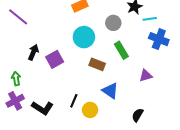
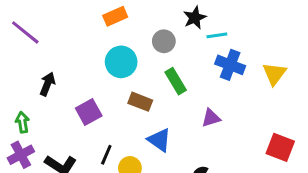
purple square: (55, 59) -> (89, 112), moved

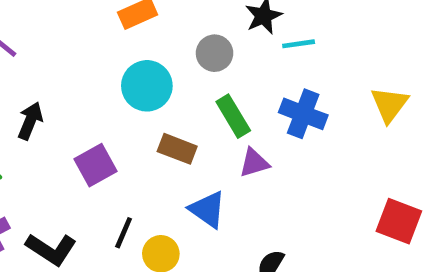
blue cross: (230, 65) -> (303, 114), moved
purple triangle: (211, 118) -> (254, 163), moved

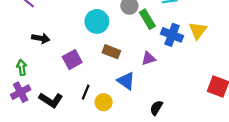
yellow triangle: (389, 104) -> (198, 30), moved
green rectangle: (233, 116) -> (147, 19), moved
black arrow: (30, 121) -> (41, 38), turned 78

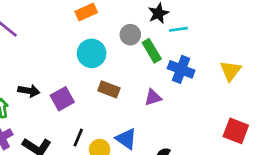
yellow triangle: (198, 30) -> (230, 71), moved
black arrow: (41, 38) -> (29, 91), moved
blue triangle: (126, 81) -> (126, 139), moved

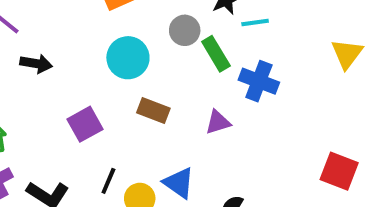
yellow triangle: (230, 71) -> (347, 54), moved
black arrow: (29, 91) -> (36, 64), moved

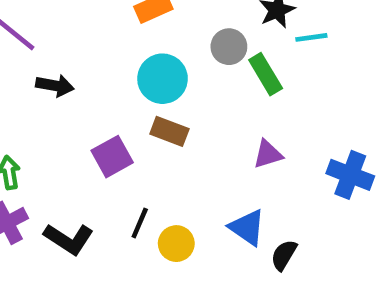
blue cross: (259, 81) -> (350, 175), moved
brown rectangle: (153, 110) -> (169, 131), moved
blue triangle: (179, 183) -> (247, 227), moved

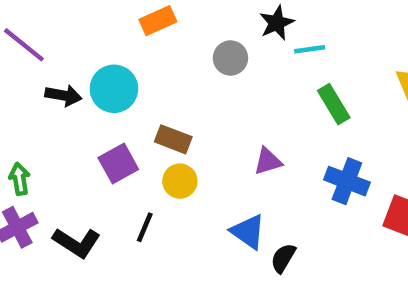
green rectangle: (266, 74) -> (334, 104), moved
cyan circle: (163, 79) -> (114, 89), moved
yellow circle: (176, 244) -> (180, 181), moved

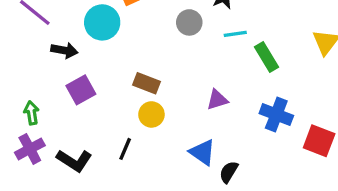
cyan line: (310, 49) -> (235, 34), moved
cyan circle: (114, 89) -> (102, 22), moved
purple square: (118, 164) -> (81, 90), moved

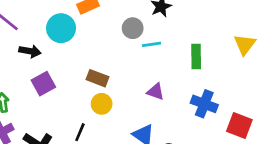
cyan line: (235, 34) -> (152, 44), moved
green rectangle: (266, 57) -> (196, 57), turned 30
purple triangle: (217, 100) -> (156, 92), turned 36

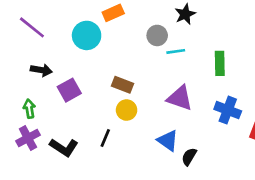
black arrow: (30, 51) -> (41, 70), moved
purple triangle: (156, 92) -> (180, 98), size x1.5

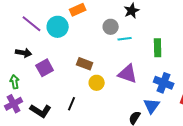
purple line: (32, 27) -> (32, 24), moved
yellow circle: (127, 110) -> (97, 83), moved
blue triangle: (168, 141) -> (152, 106), moved, turned 30

